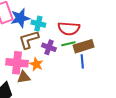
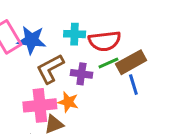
blue star: (20, 18) -> (32, 40), turned 30
cyan cross: (38, 24) -> (75, 34), moved

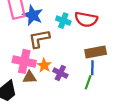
red semicircle: (105, 41) -> (86, 19), moved
green line: (108, 63) -> (88, 82), moved, turned -64
purple cross: (81, 74) -> (60, 73), moved

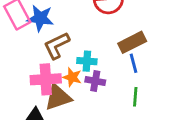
cyan cross: (63, 21) -> (87, 61), moved
brown triangle: (30, 77) -> (58, 97), size x1.5
green line: (88, 82) -> (135, 97), moved

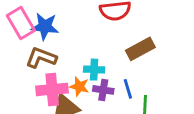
brown L-shape: (57, 45) -> (41, 58), moved, turned 48
blue line: (134, 63) -> (128, 89), moved

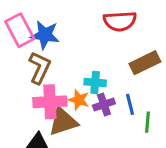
brown L-shape: (41, 58) -> (40, 68), turned 92
purple cross: (103, 90) -> (104, 104), turned -30

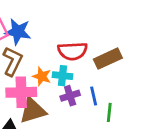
red semicircle: (120, 21) -> (72, 51), moved
orange star: (79, 100) -> (42, 76), moved

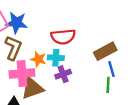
brown rectangle: (108, 59) -> (105, 51), moved
blue line: (94, 96) -> (112, 69), moved
green line: (109, 112) -> (108, 85), moved

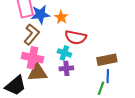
blue star: (16, 23) -> (40, 14), turned -30
orange star: (38, 59) -> (61, 17), moved

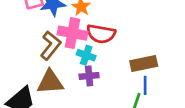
brown L-shape: (32, 34) -> (51, 45), moved
pink cross: (32, 58) -> (72, 33), moved

